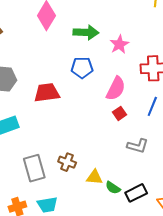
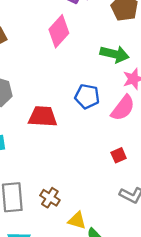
green arrow: (86, 32) -> (115, 54), moved
pink semicircle: (116, 89) -> (123, 108), moved

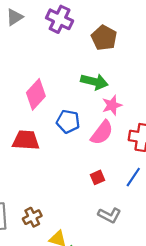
pink diamond: (59, 31) -> (36, 94), moved
brown cross: (50, 198) -> (32, 217), turned 30

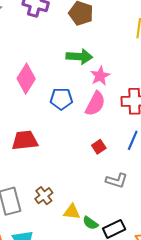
red trapezoid: (26, 140) -> (25, 140), moved

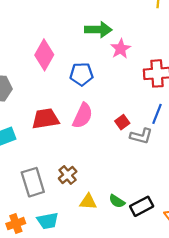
pink semicircle: (95, 104) -> (83, 116), moved
gray L-shape: (117, 181) -> (141, 136), moved
yellow triangle: (72, 212) -> (88, 202), moved

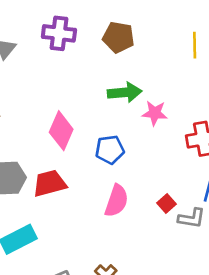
pink star: (121, 49) -> (155, 113), turned -30
red trapezoid: (45, 119) -> (50, 183), moved

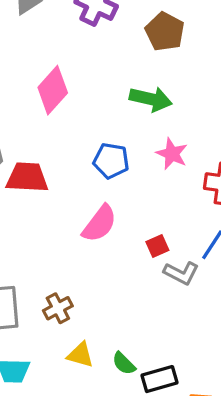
pink star: (155, 113) -> (172, 154), moved
pink diamond: (61, 131) -> (53, 90), moved

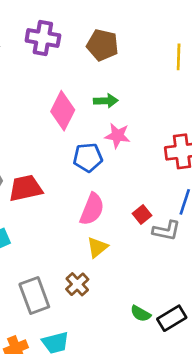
pink diamond: (53, 90) -> (63, 111), moved
green arrow: (151, 99) -> (106, 101), size x0.7
pink star: (172, 154) -> (117, 136), moved
yellow triangle: (80, 355) -> (97, 247), moved, turned -40

